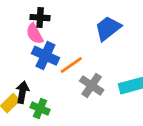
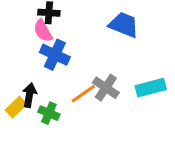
blue trapezoid: (108, 28) -> (124, 25), turned 60
orange line: (71, 65) -> (83, 94), moved

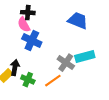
cyan rectangle: (151, 88) -> (85, 57), moved
orange line: (83, 94) -> (53, 81), moved

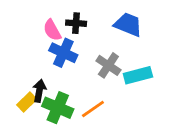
black cross: (28, 13) -> (76, 23), moved
gray cross: (66, 63) -> (108, 65), moved
green cross: (28, 80) -> (58, 108), size x1.5

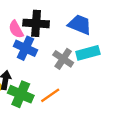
black cross: (76, 23) -> (36, 23), size x1.5
cyan rectangle: (138, 75) -> (88, 53), moved

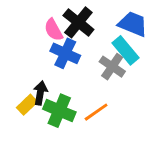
black cross: (36, 23) -> (78, 22), turned 35
cyan rectangle: (88, 53) -> (125, 50), moved, turned 65

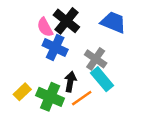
cyan rectangle: (125, 50) -> (102, 79), moved
black arrow: (40, 93) -> (70, 82), moved

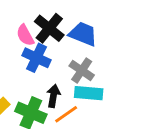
blue trapezoid: (113, 22) -> (83, 34), moved
cyan rectangle: (102, 79) -> (89, 93), turned -45

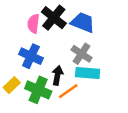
pink semicircle: (25, 35) -> (33, 24), turned 36
blue cross: (37, 58) -> (31, 56), moved

